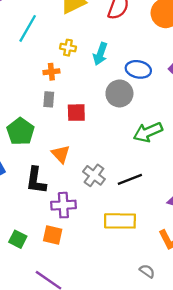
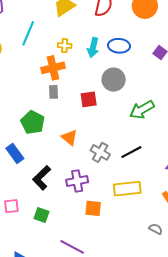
blue ellipse: (138, 69) -> (119, 46), moved
orange cross: (51, 72) -> (53, 68), size x1.6
red square: (76, 113) -> (89, 99), moved
black L-shape: (36, 180) -> (42, 178), moved, turned 45
orange square: (53, 235) -> (93, 208), moved

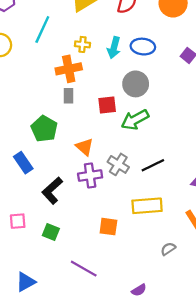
green arrow: (142, 110) -> (135, 120), moved
purple cross: (77, 181) -> (90, 175), moved
gray semicircle: (156, 229) -> (168, 249), moved, turned -64

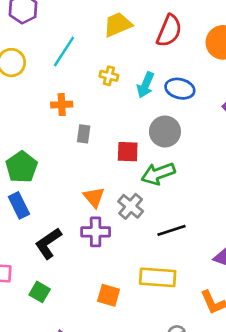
orange cross: (69, 69) -> (62, 105), moved, size x0.7
green pentagon: (44, 129) -> (22, 167), moved
gray cross: (118, 164) -> (131, 206), moved

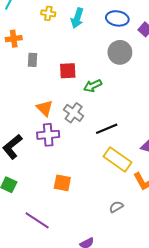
blue ellipse: (180, 89) -> (117, 18), moved
gray circle: (165, 132) -> (120, 52), moved
green arrow: (158, 174) -> (93, 86), size x0.7
yellow rectangle: (158, 277) -> (117, 159), moved, turned 36

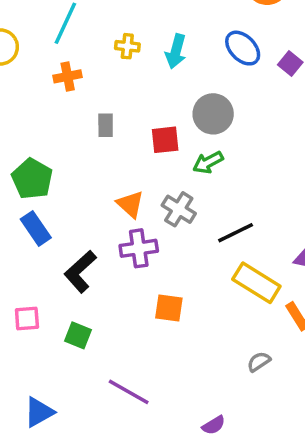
blue ellipse: (117, 18) -> (243, 48), turned 40
orange cross: (14, 39) -> (68, 76), moved
gray circle: (120, 52) -> (213, 114), moved
orange square: (62, 183) -> (169, 308), moved

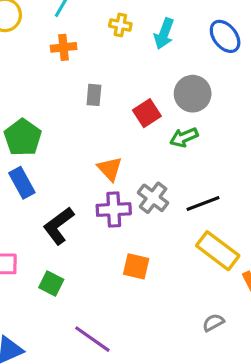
red square: (165, 140) -> (147, 113), turned -32
gray cross: (179, 209) -> (153, 198), moved

